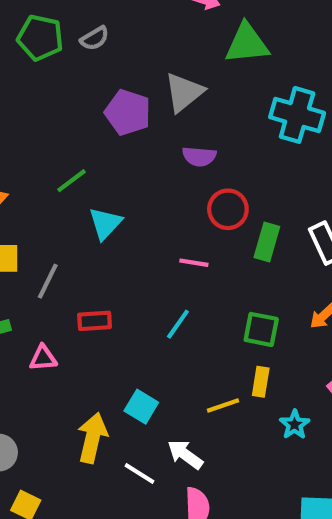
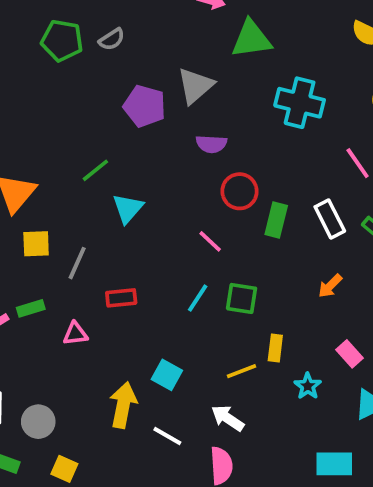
pink line: (194, 263) -> (210, 241), turned 36
green square: (261, 329) -> (242, 298), moved
white arrow: (185, 455) -> (228, 418), moved

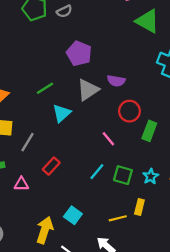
green triangle: (251, 39) -> (147, 21), turned 30
gray triangle: (195, 86) -> (88, 90), moved
red rectangle: (121, 298) -> (51, 166), turned -48
cyan star: (308, 386) -> (151, 176), moved

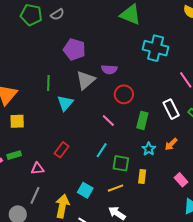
green line: (45, 88) -> (48, 83), turned -49
green rectangle: (149, 131) -> (142, 120), moved
gray line: (28, 142) -> (35, 195), moved
green square: (123, 175) -> (121, 163), moved
yellow line: (118, 218) -> (115, 188), moved

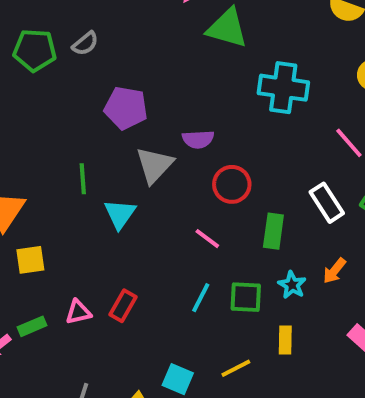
green square: (121, 163) -> (246, 297), moved
pink triangle: (37, 169) -> (78, 312), moved

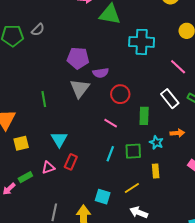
purple pentagon: (126, 108) -> (78, 58), moved
cyan triangle: (120, 214) -> (59, 139), moved
orange arrow: (334, 271) -> (177, 133), turned -128

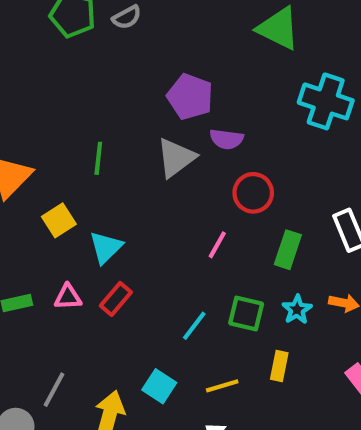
pink line: (111, 123) -> (217, 245), turned 72
yellow square: (21, 143) -> (59, 220), moved, turned -35
cyan line: (110, 154) -> (194, 326), moved

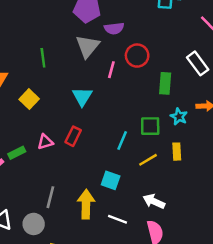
pink line: (217, 245) -> (111, 70), moved
cyan triangle: (106, 247) -> (82, 97), moved
yellow line: (222, 386) -> (148, 160), moved

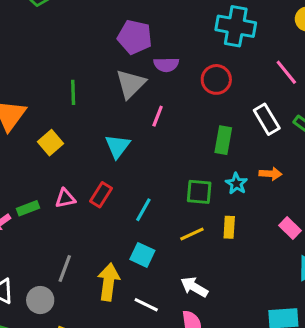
red circle: (137, 56) -> (216, 79), moved
cyan line: (122, 140) -> (143, 210), moved

